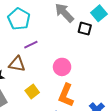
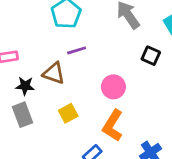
black square: (85, 29) -> (151, 56), moved

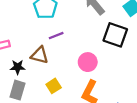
black square: (151, 56) -> (115, 35), size x1.6
gray rectangle: (22, 115) -> (17, 90), turned 42

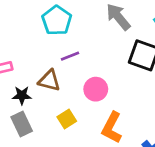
pink circle: (88, 62) -> (96, 89), moved
gray rectangle: (17, 90) -> (22, 124), turned -42

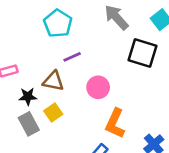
yellow square: (67, 119) -> (53, 113), moved

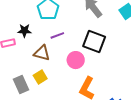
black square: (143, 53) -> (94, 42), moved
black star: (28, 96) -> (24, 31), moved

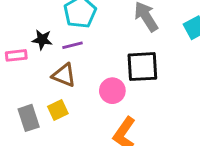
purple line: (57, 35) -> (73, 45), moved
black square: (94, 42) -> (142, 67), turned -30

